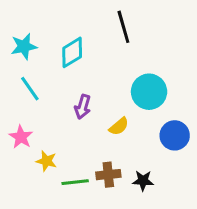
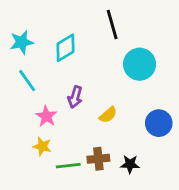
cyan circle: (149, 92) -> (140, 64), moved
pink star: (21, 137) -> (46, 116), moved

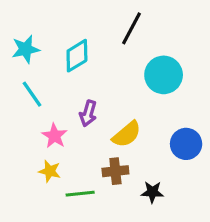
black line: (112, 24) -> (131, 28), turned 44
yellow semicircle: (108, 115) -> (127, 134), size x1.4
brown cross: (98, 159) -> (115, 171), moved

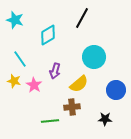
cyan star: (26, 49) -> (15, 20), moved, turned 30
cyan circle: (164, 75) -> (94, 57), moved
yellow star: (50, 171) -> (14, 81), moved
black star: (152, 192) -> (105, 119), moved

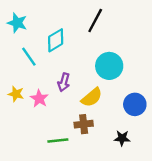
cyan line: (20, 59) -> (29, 57), moved

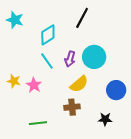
cyan line: (29, 57) -> (47, 61), moved
purple arrow: (64, 82) -> (70, 59), moved
green line: (58, 141) -> (38, 123), moved

